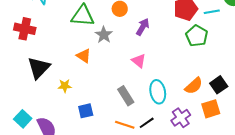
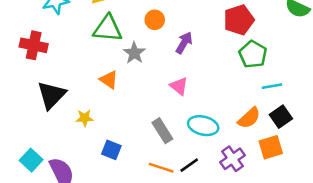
cyan line: (212, 12) -> (272, 86), moved
cyan ellipse: (158, 92) -> (203, 126), turned -65
blue square: (86, 111) -> (111, 150), turned 35

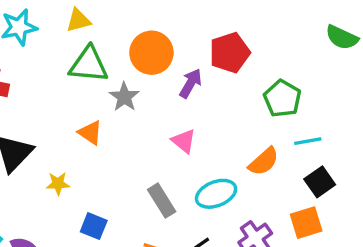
orange circle: (155, 20) -> (151, 53), size x1.6
red pentagon: (239, 20) -> (230, 53), moved
orange semicircle: (249, 118) -> (264, 161), moved
cyan ellipse: (203, 126) -> (216, 194), turned -36

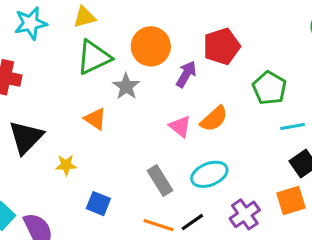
green triangle: (89, 65) -> (94, 57), turned -30
orange semicircle: (264, 161) -> (214, 119), moved

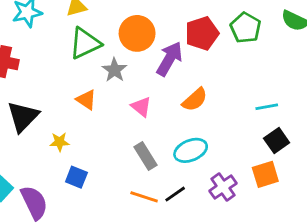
purple arrow: (186, 74) -> (169, 59), size x1.4
green pentagon: (269, 88) -> (246, 28), moved
pink triangle: (180, 127) -> (141, 107), moved
blue square: (98, 204) -> (76, 177), moved

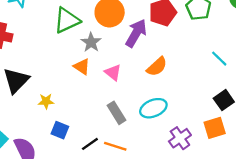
orange triangle: (86, 100) -> (82, 67), moved
cyan line: (267, 107) -> (219, 59), moved, turned 54
black line: (175, 194) -> (90, 144), moved

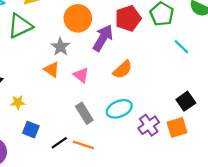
green triangle: (67, 20) -> (20, 26), moved
cyan line: (219, 59) -> (181, 47), moved
purple cross: (180, 138) -> (149, 125), moved

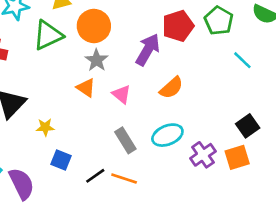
orange circle: (78, 18) -> (94, 26), moved

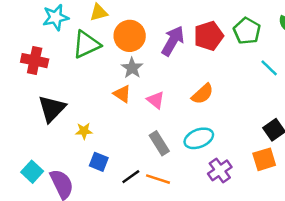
purple arrow: (148, 50) -> (173, 41), moved
purple cross: (203, 155) -> (220, 170), moved

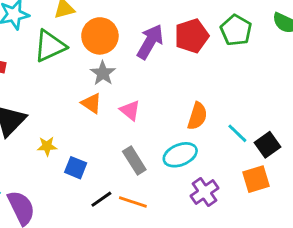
cyan line: (269, 68) -> (237, 133), moved
orange semicircle: (202, 94) -> (197, 116), moved, turned -30
blue square: (99, 162) -> (76, 168), moved

